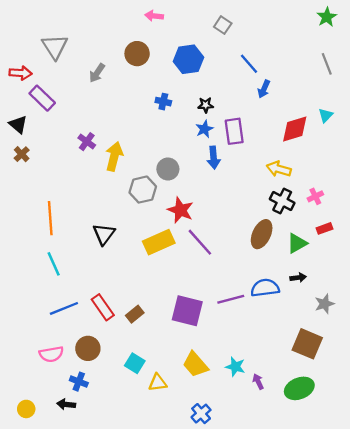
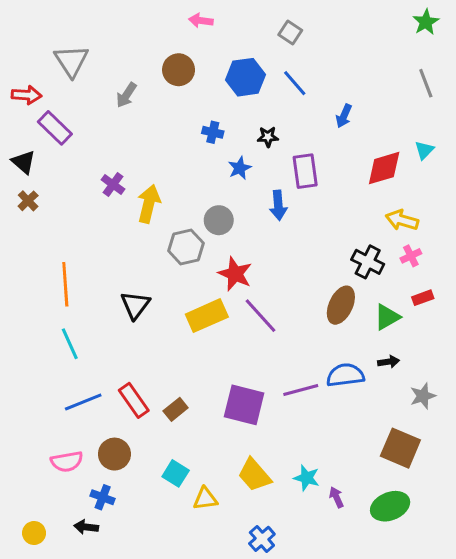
blue line: (249, 64) -> (295, 83), moved
blue star: (204, 129) -> (240, 168), moved
yellow arrow: (279, 169) -> (402, 220), moved

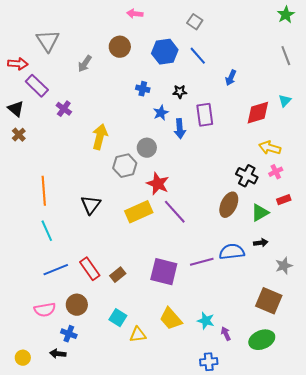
purple cross: (113, 184) -> (64, 109), moved
blue arrow: (278, 205) -> (180, 129), moved
blue cross: (262, 539) -> (209, 362), moved, turned 36

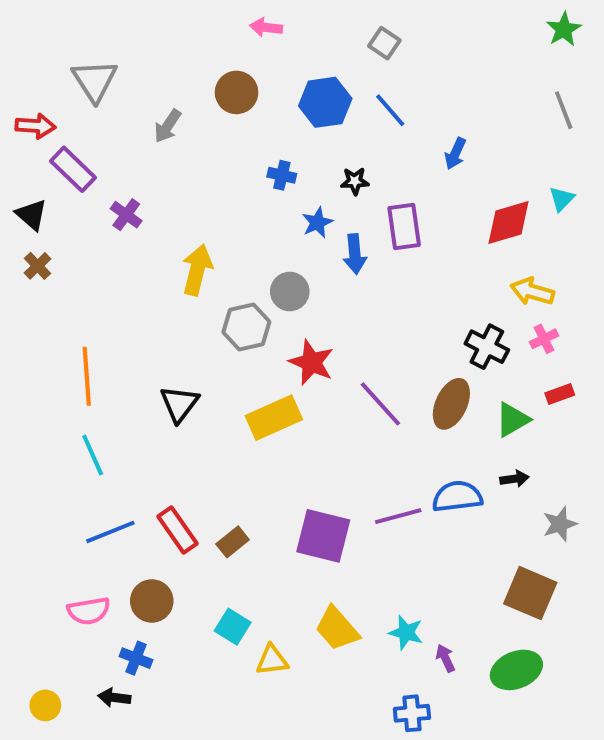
purple line: (175, 212) -> (380, 404), moved

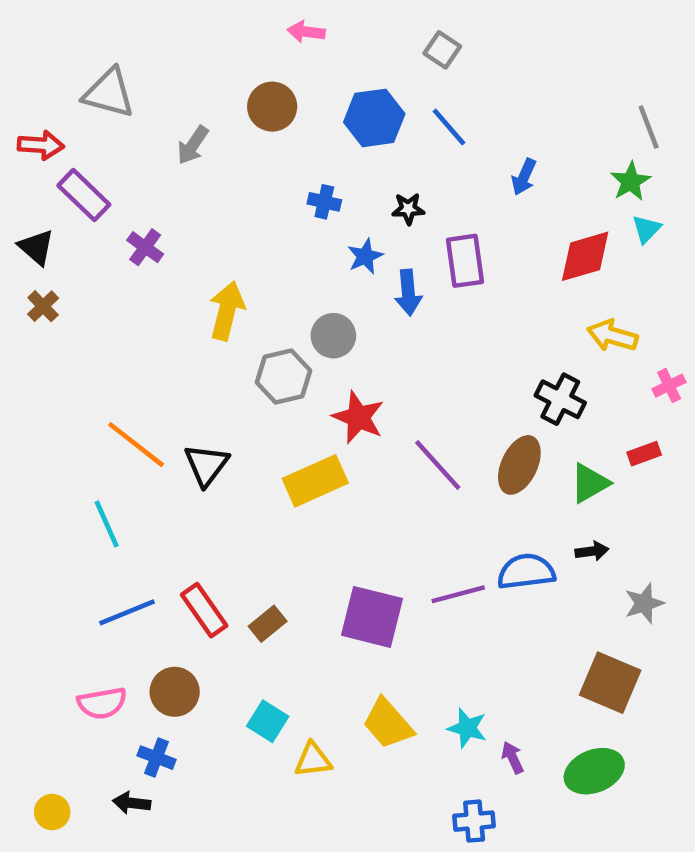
green star: (564, 29) -> (631, 181), moved
gray triangle: (95, 81) -> (109, 93), turned -42
pink cross: (544, 339) -> (669, 386), moved
orange line: (87, 376) -> (136, 445), moved, turned -48

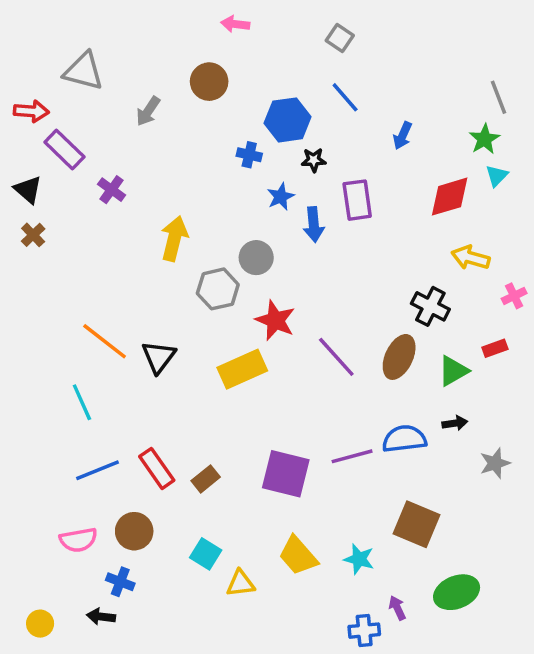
blue hexagon: (374, 118) -> (288, 120), moved
brown square: (610, 683) -> (416, 524), moved
purple arrow: (513, 758) -> (397, 608), moved

